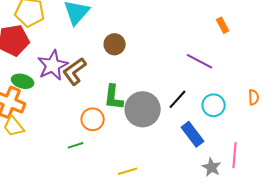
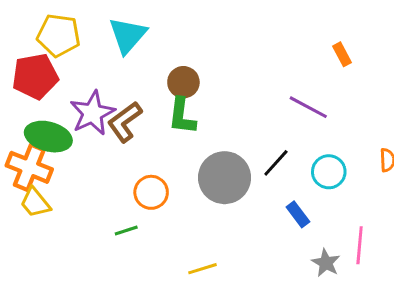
green ellipse: (23, 81) -> (48, 137), size x1.4
green L-shape: (114, 97) -> (182, 116), moved
blue rectangle: (193, 134) -> (298, 214), size x0.7

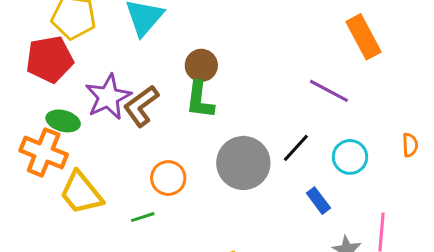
orange rectangle: (342, 54) -> (364, 37), size x1.8
green ellipse: (48, 137) -> (63, 121), size x0.7
yellow trapezoid: (35, 203) -> (81, 193), moved, size x1.4

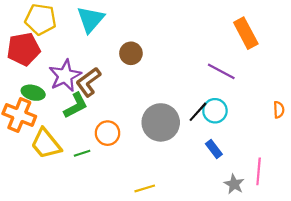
green L-shape: (200, 100) -> (76, 105), moved, turned -124
cyan circle: (350, 157) -> (215, 111), moved
green line: (143, 217) -> (82, 153), moved

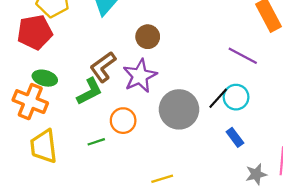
purple star: (65, 76) -> (140, 76), moved
yellow trapezoid: (46, 144) -> (44, 146), moved, turned 32
gray star: (234, 184) -> (256, 174), turned 30

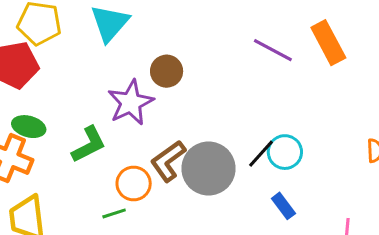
purple line: (243, 56) -> (273, 50), moved
brown L-shape: (103, 67) -> (168, 161), moved
purple star: (140, 76) -> (131, 103), moved
green line: (96, 142) -> (114, 213), moved

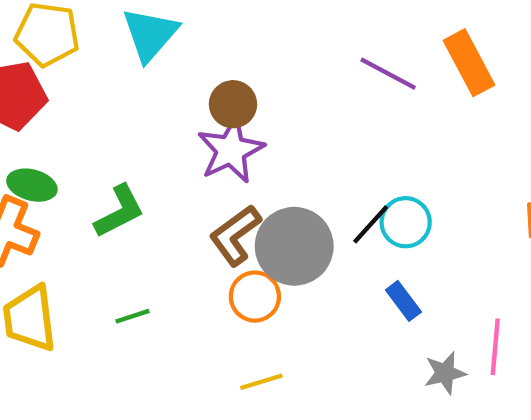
purple star: (131, 103) -> (231, 150), moved
orange circle: (134, 183) -> (255, 297), moved
green line: (114, 213) -> (132, 316), moved

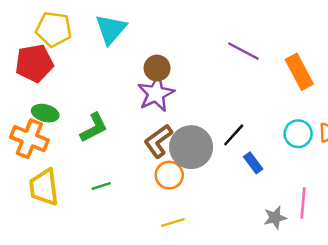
orange rectangle: (469, 63) -> (299, 72), moved
cyan circle: (406, 222) -> (298, 134), moved
blue rectangle: (403, 301) -> (253, 163), moved

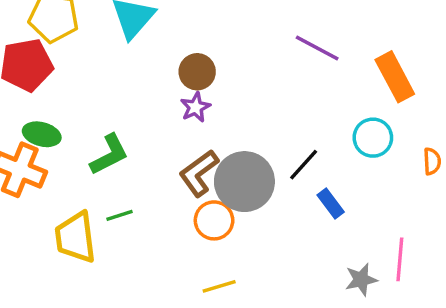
purple star: (156, 94) -> (195, 107), size x0.6
cyan circle: (298, 134) -> (373, 138), moved
green line: (101, 186) -> (119, 215), moved
yellow trapezoid: (44, 187) -> (75, 237), moved

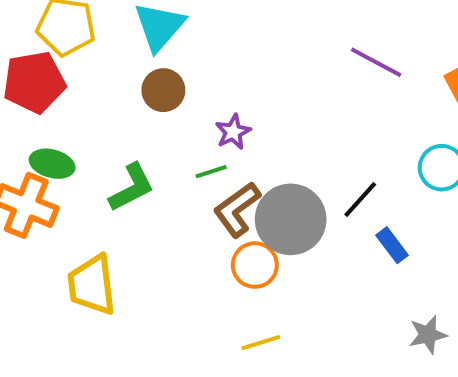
brown circle: (197, 72) -> (163, 90), moved
green line: (119, 215) -> (211, 172), moved

